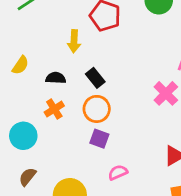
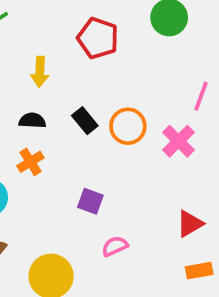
yellow arrow: (74, 41) -> (40, 72), moved
orange circle: (97, 109) -> (128, 126), moved

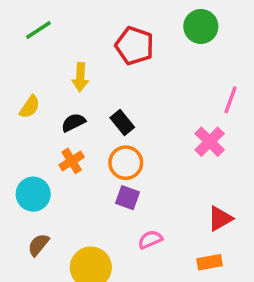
black semicircle: (32, 121) -> (73, 123), turned -30
orange circle: (128, 126) -> (126, 163), moved
orange rectangle: (199, 271) -> (210, 262), moved

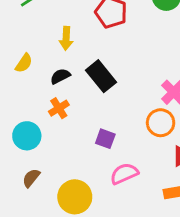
black rectangle: (122, 123) -> (101, 76), size x1.5
orange circle: (126, 163) -> (161, 123), moved
pink semicircle: (150, 240) -> (124, 174), size x1.4

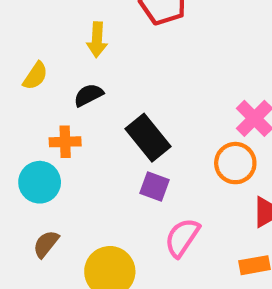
black rectangle: (101, 76) -> (148, 138), moved
orange cross: (59, 108) -> (65, 142), moved, turned 30
pink semicircle: (124, 174) -> (182, 238), turned -32

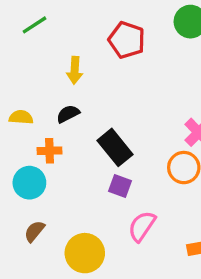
yellow semicircle: (35, 76) -> (21, 117), moved, turned -120

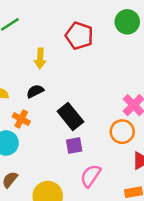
orange cross: (50, 151) -> (21, 119), turned 30
purple square: (120, 186) -> (74, 146), turned -30

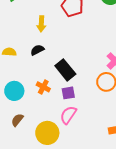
orange cross: (21, 119) -> (43, 87), moved
pink semicircle: (91, 176) -> (68, 115), moved

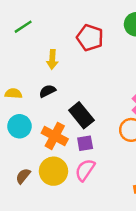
orange cross: (43, 87) -> (55, 136), size x1.5
cyan circle: (14, 91) -> (19, 126), moved
yellow circle: (47, 133) -> (53, 171), moved

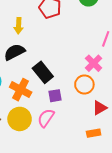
black semicircle: (47, 91) -> (14, 52), size x1.5
purple square: (85, 143) -> (55, 96), moved

